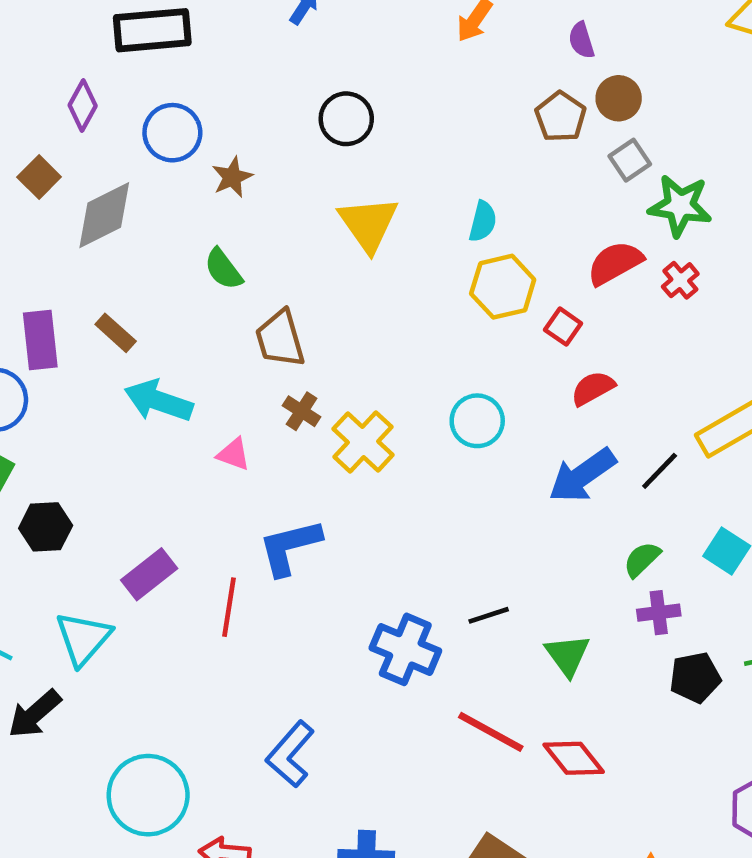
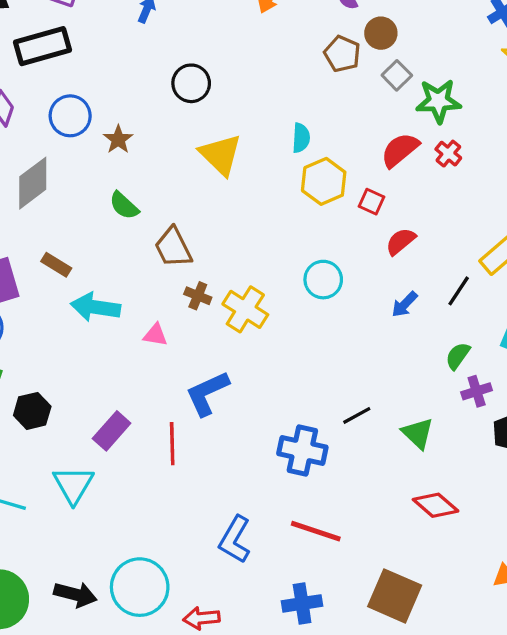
blue arrow: (582, 475) -> (405, 304), size x0.6
black arrow: (35, 714) -> (75, 594), moved, turned -114
red line: (491, 732) -> (316, 531), moved

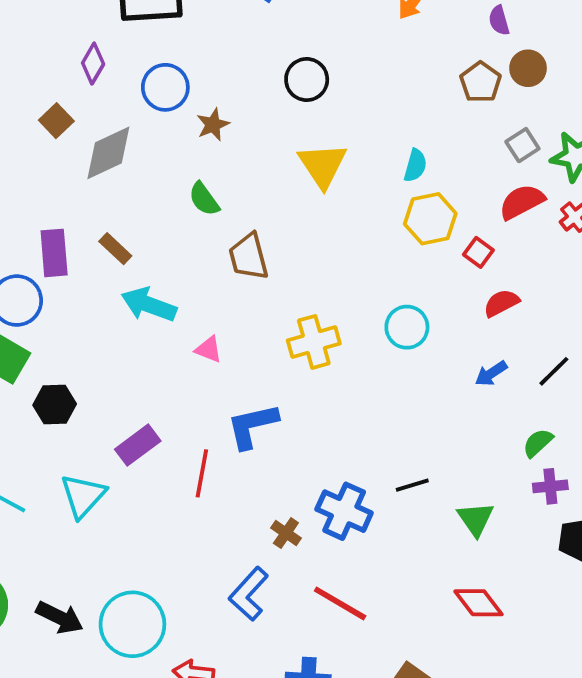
gray square: (397, 75) -> (522, 145), moved
brown cross: (198, 296) -> (286, 533), moved
yellow cross: (245, 309) -> (314, 342), turned 30

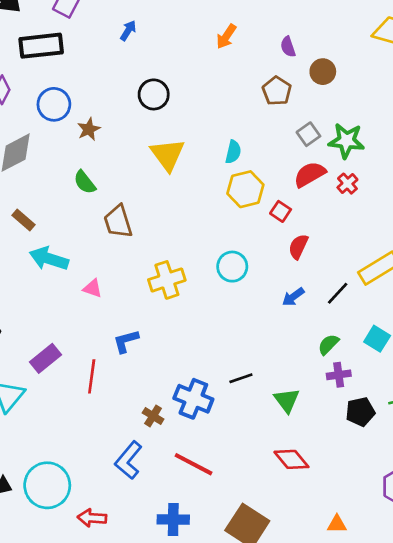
brown circle: (528, 68) -> (323, 72), moved
red semicircle: (501, 303) -> (298, 247), turned -35
blue L-shape: (252, 426) -> (126, 341), size x0.7

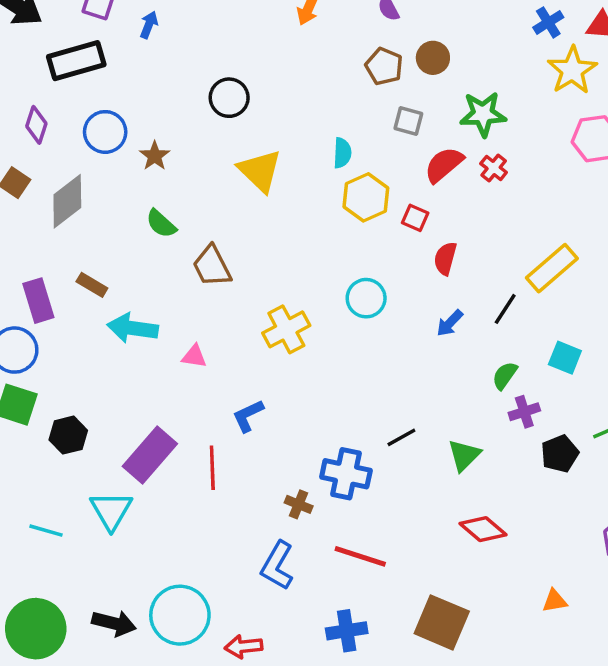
blue arrow: (128, 30) -> (149, 25), moved
brown circle: (323, 72) -> (433, 58), moved
gray square: (308, 134) -> (408, 121), moved, turned -30
purple rectangle: (45, 358) -> (150, 455), size x1.4
green triangle: (287, 400) -> (464, 455), turned 32

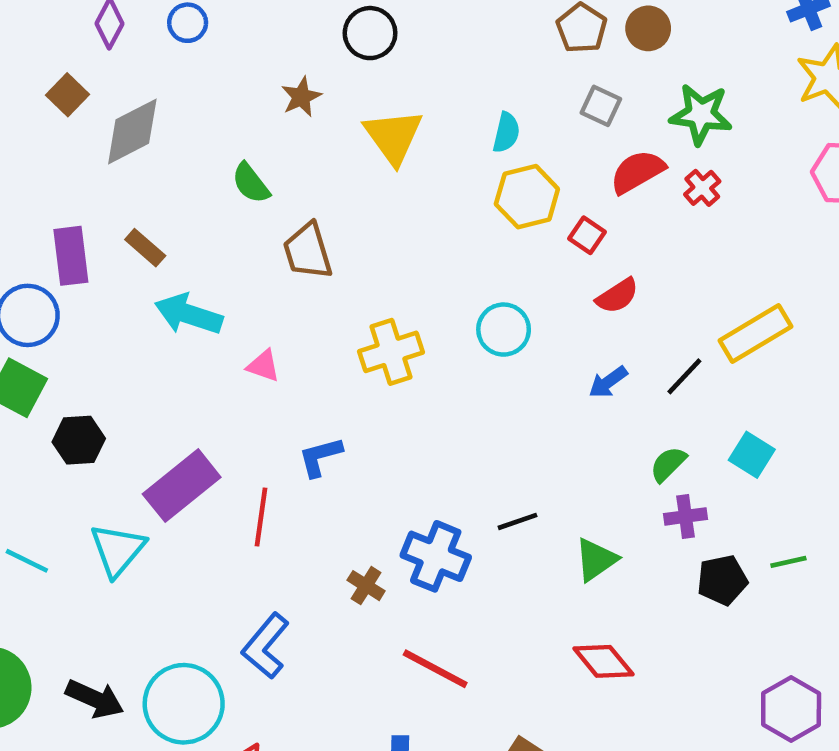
blue circle: (105, 132) -> (188, 23), moved, size x0.7
brown star: (155, 156) -> (301, 97), moved
red semicircle: (445, 258) -> (617, 296), turned -148
blue L-shape: (277, 566) -> (266, 646), moved

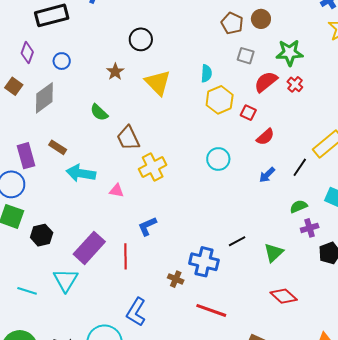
blue circle: (188, 23) -> (62, 61), moved
yellow cross: (391, 352) -> (153, 167), moved
green semicircle: (668, 464) -> (299, 206), turned 30

